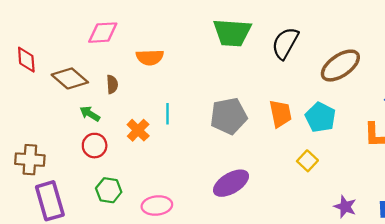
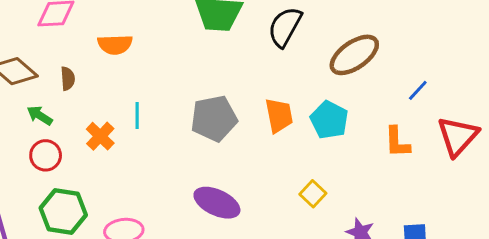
yellow square: (307, 161) -> (313, 194), moved
purple ellipse: (231, 183) -> (217, 203), turned 56
green hexagon: (109, 190) -> (63, 212), size x1.4

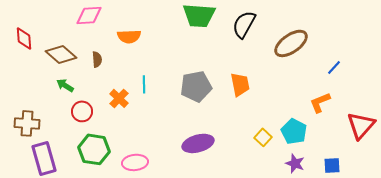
green arrow: (40, 115) -> (65, 85), moved
cyan pentagon: (329, 120) -> (294, 131), moved
red triangle: (458, 136) -> (361, 125), moved
orange L-shape: (397, 142) -> (320, 102), turned 70
purple ellipse: (217, 203) -> (198, 143), turned -40

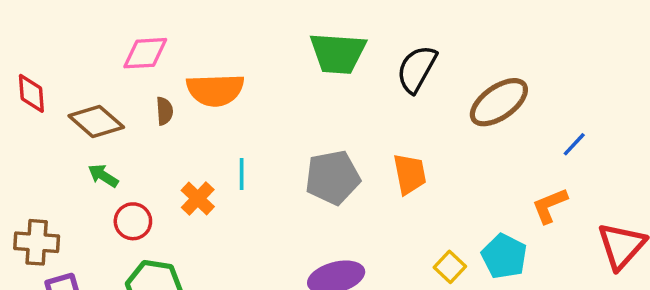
orange semicircle: (129, 36) -> (215, 90), size x1.4
brown semicircle: (97, 59) -> (164, 111), moved

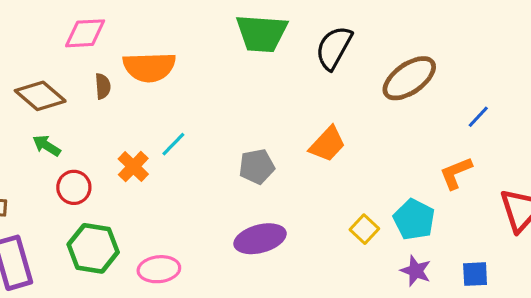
cyan line: (242, 174) -> (173, 144), turned 44
orange trapezoid: (410, 174) -> (327, 144), turned 54
gray pentagon: (333, 178) -> (257, 167), moved, size x0.7

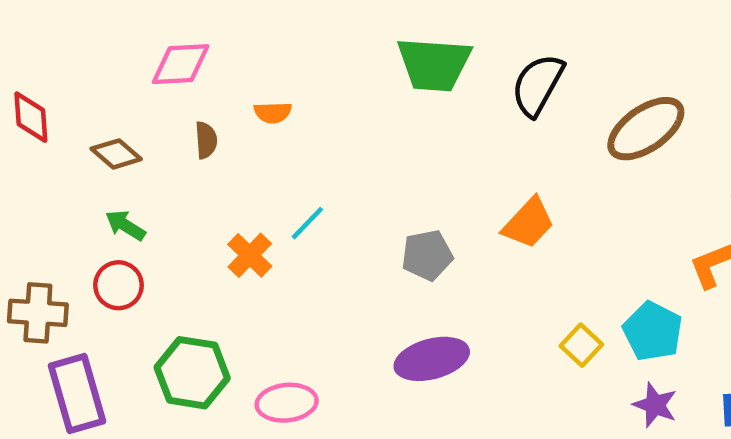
orange semicircle: (149, 67) -> (273, 113), size x0.5
brown diamond: (40, 96) -> (116, 154), size x0.7
red circle: (74, 187) -> (118, 285), moved

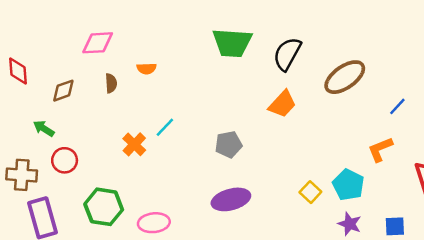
brown diamond: (116, 154) -> (63, 91), turned -60
orange trapezoid: (528, 223) -> (282, 104), moved
green arrow: (125, 225) -> (44, 128), moved

